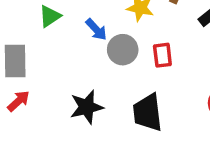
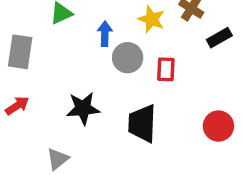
blue arrow: (96, 29) -> (105, 34), turned -145
red arrow: (18, 101) -> (17, 106), moved

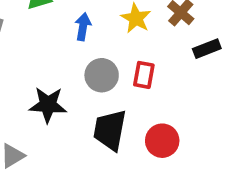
gray circle: (128, 58) -> (102, 75), moved
red circle: (218, 126) -> (162, 141), moved

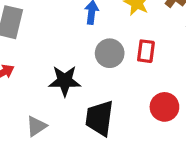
black trapezoid: (110, 130) -> (99, 118), moved

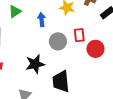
red circle: (164, 107) -> (95, 49), moved

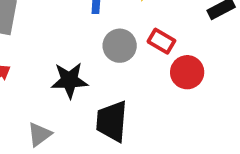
red rectangle: (79, 35) -> (161, 41), turned -64

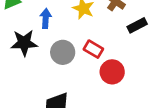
black star: (69, 80) -> (24, 43), moved

